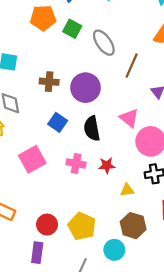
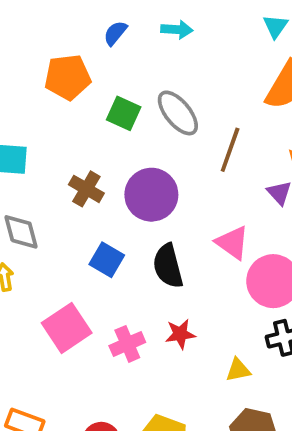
green square: (72, 29) -> (124, 113), moved
brown cross: (49, 82) -> (86, 189), turned 30
pink cross: (76, 163) -> (127, 344), moved, turned -30
red star: (107, 165) -> (180, 334), moved

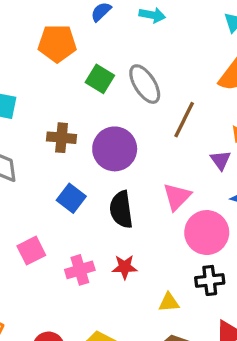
brown cross: (86, 189) -> (62, 138), turned -32
pink triangle: (232, 243) -> (177, 197), turned 32
pink square: (67, 328) -> (31, 251), size x0.7

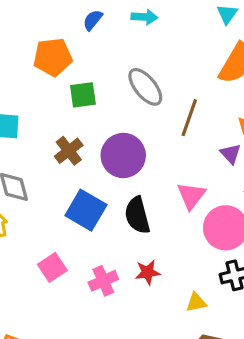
green square: (100, 79) -> (83, 95), moved, turned -32
brown cross: (62, 138) -> (69, 151), turned -36
blue square: (71, 198) -> (86, 210), size x1.4

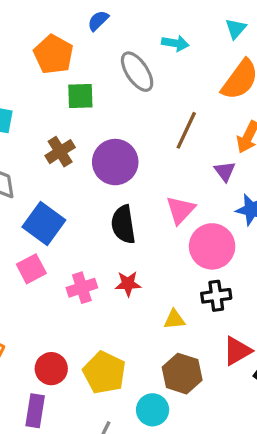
cyan arrow: (144, 17) -> (175, 43), moved
orange pentagon: (53, 57) -> (54, 54), turned 30
gray ellipse: (145, 87) -> (137, 72), moved
blue square: (86, 210) -> (44, 224), moved

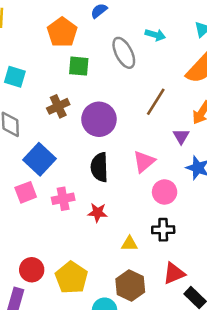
pink circle: (212, 246) -> (165, 192), size x0.7
pink cross: (82, 288) -> (63, 199), moved

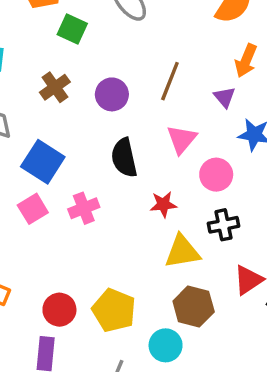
green square: (79, 66) -> (72, 29), turned 30
brown line: (156, 102) -> (170, 81), moved
purple circle: (99, 119) -> (112, 94), size x0.7
red star: (97, 213) -> (163, 204), moved
yellow triangle: (129, 244) -> (182, 252), size x1.6

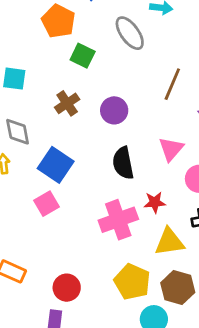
brown line: (170, 81) -> (172, 84), moved
pink cross: (84, 208) -> (118, 220), moved, size x1.5
yellow pentagon: (114, 310) -> (132, 282), moved

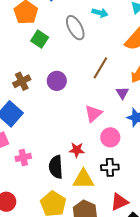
brown cross: (67, 103) -> (22, 81), moved
black semicircle: (123, 163) -> (56, 167), moved
pink cross: (118, 220) -> (23, 157), moved, size x0.6

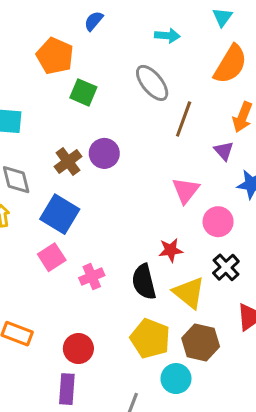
gray ellipse: (75, 28) -> (152, 83), moved
purple circle: (57, 81) -> (104, 153), moved
black cross: (110, 167) -> (226, 267), turned -30
yellow triangle: (83, 179) -> (189, 293), turned 50

